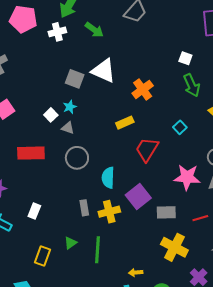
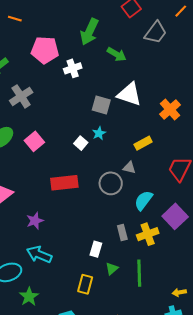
white cross: (57, 32) -> (73, 68), moved
yellow rectangle: (125, 123) -> (143, 143), moved
gray triangle: (68, 128) -> (129, 168), moved
cyan semicircle: (108, 178) -> (143, 200), turned 40
white rectangle: (34, 211) -> (96, 249), moved

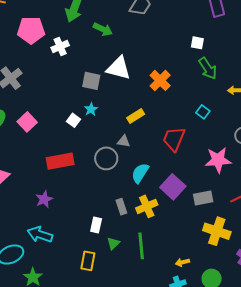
purple star: (35, 221) -> (44, 199), moved

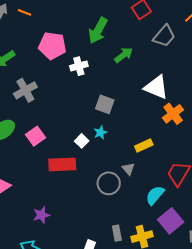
green arrow: (103, 29) -> (124, 55), turned -72
white triangle: (119, 68) -> (156, 87), moved
gray triangle: (124, 141) -> (128, 169), turned 32
red rectangle: (60, 161) -> (62, 164), moved
cyan semicircle: (140, 173) -> (155, 195), moved

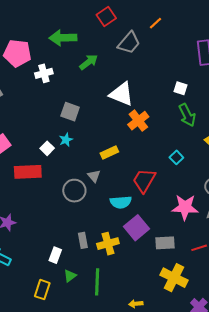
green arrow: (98, 31) -> (63, 38), turned 60
cyan semicircle: (155, 195) -> (121, 202), turned -135

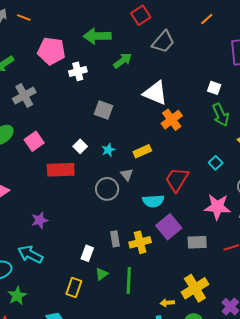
orange line: (155, 23) -> (207, 19), moved
cyan star: (66, 140) -> (108, 150), moved
cyan square: (176, 157) -> (216, 163), moved
yellow cross: (174, 278) -> (195, 288), moved, turned 32

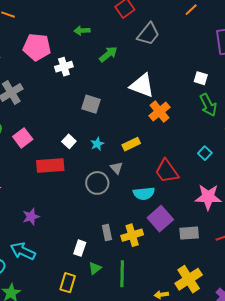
green arrow: (97, 36) -> (82, 31), size x0.6
red trapezoid: (177, 180) -> (167, 171), turned -64

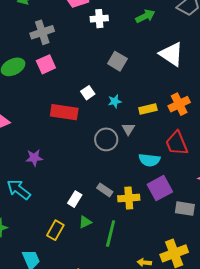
orange cross: (159, 112) -> (179, 104), moved
pink square: (23, 138) -> (46, 64), moved
gray rectangle: (107, 233) -> (105, 190), turned -56

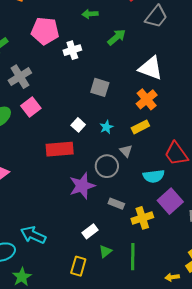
orange cross: (179, 104) -> (147, 99), moved
purple star: (34, 158) -> (82, 186), moved, size x1.5
gray rectangle: (105, 190) -> (116, 204), moved
white rectangle: (75, 199) -> (90, 231), turned 35

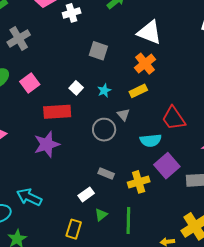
pink square: (31, 107) -> (30, 83), moved
purple star: (82, 186) -> (47, 144), moved
gray rectangle: (116, 204) -> (106, 174), moved

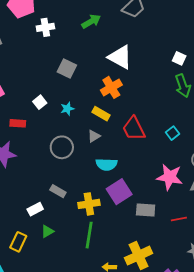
yellow rectangle: (138, 91) -> (101, 114), turned 48
red rectangle: (57, 112) -> (18, 123), size x0.6
gray triangle: (123, 115) -> (94, 136), moved, turned 32
red trapezoid: (174, 118) -> (134, 129), moved
green line: (128, 221) -> (89, 235), moved

